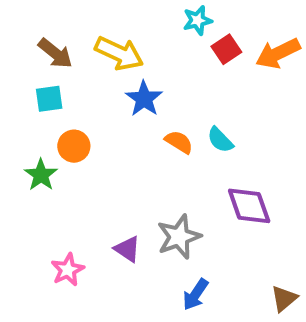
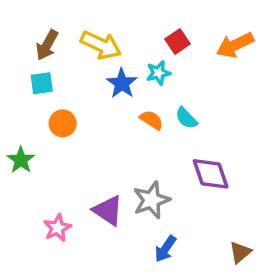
cyan star: (198, 20) -> (158, 73), moved
red square: (226, 49) -> (178, 42), moved
brown arrow: (55, 53) -> (47, 45), turned 80
green star: (41, 175) -> (21, 160), moved
purple triangle: (127, 249) -> (108, 210), size x1.4

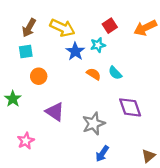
purple triangle: (108, 210) -> (55, 112), moved
pink star: (57, 228) -> (26, 141), moved

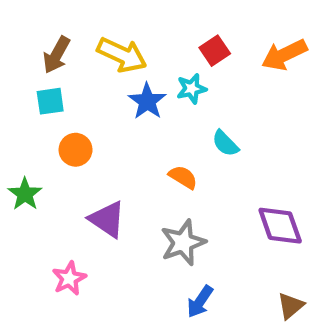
orange semicircle: (94, 74) -> (183, 177), moved
purple diamond: (130, 107) -> (280, 226), moved
pink star: (26, 141) -> (69, 278), moved

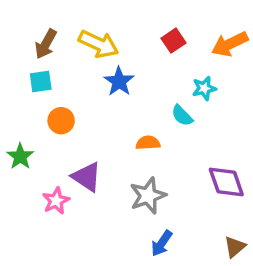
cyan star: (192, 89) -> (204, 88), moved
orange semicircle: (183, 177) -> (148, 143), turned -35
pink star: (69, 278) -> (56, 201), moved

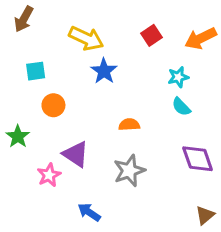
brown arrow: (46, 44) -> (24, 19), moved
cyan semicircle: (182, 116) -> (181, 107), moved
blue arrow: (162, 243) -> (89, 212), moved, turned 90

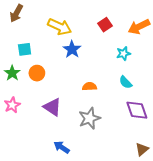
cyan semicircle: (181, 107) -> (126, 82), moved
green star: (18, 136) -> (12, 73), moved
pink star: (49, 175) -> (12, 105), moved

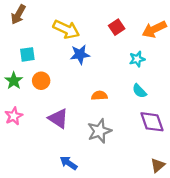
blue star: (72, 49) -> (80, 54), turned 30

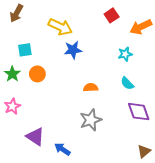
red square: (117, 27) -> (112, 15), moved
purple triangle: (58, 118) -> (35, 137), moved

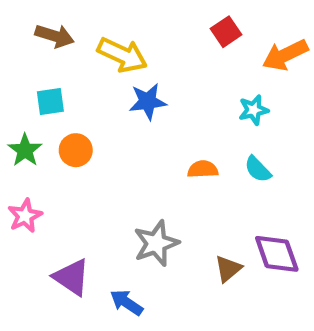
brown arrow: (16, 13) -> (55, 36), moved, turned -102
orange semicircle: (91, 88) -> (203, 169), moved
purple diamond: (139, 112) -> (277, 254), moved
gray star: (91, 120) -> (156, 243), moved
brown triangle: (144, 151) -> (228, 269), moved

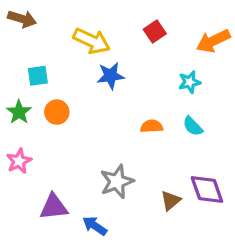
red square: (226, 32) -> (155, 31), moved
brown arrow: (55, 36) -> (22, 19), moved
purple triangle: (71, 277) -> (54, 207), turned -40

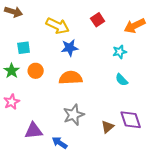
orange semicircle: (152, 126) -> (71, 78), moved, size x1.6

